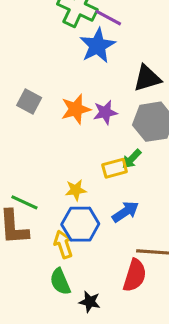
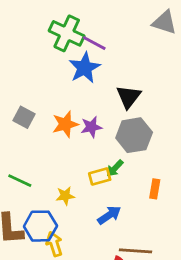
black triangle: (147, 78) -> (129, 97), turned -36
green line: (24, 202) -> (20, 181), moved
blue hexagon: (80, 224) -> (40, 226), moved

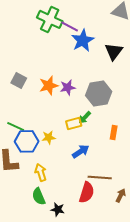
blue star: (85, 68) -> (83, 40), moved
black triangle: (129, 97) -> (114, 51), moved
blue hexagon: (40, 226) -> (27, 141), moved

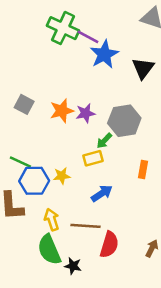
green arrow: (85, 117) -> (104, 141), moved
brown line: (100, 177) -> (85, 226), moved
green semicircle: (39, 196) -> (49, 250), size x1.4

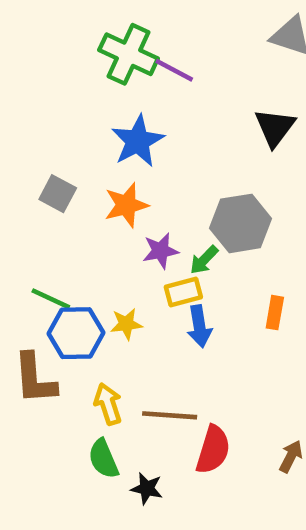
blue star: (104, 54) -> (138, 141), moved
purple star: (85, 113) -> (161, 251), moved
blue arrow: (102, 193) -> (199, 326), moved, turned 115
green semicircle: (49, 250) -> (103, 459), size x0.7

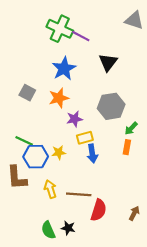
black triangle: (275, 127) -> (108, 62), moved
green arrow: (204, 260) -> (131, 128), moved
green semicircle: (103, 459) -> (48, 230), moved

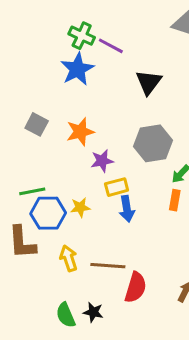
green cross: (60, 29) -> (82, 36), size x0.7
blue star: (64, 69) -> (77, 69), moved
green line: (24, 141) -> (32, 191), turned -36

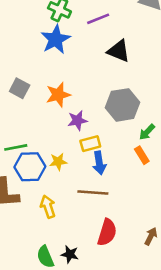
purple line: (111, 46) -> (98, 19), moved, turned -50
black triangle: (149, 82) -> (119, 51), turned -45
orange rectangle: (175, 200) -> (142, 155), turned -42
brown line: (108, 266) -> (93, 192), moved

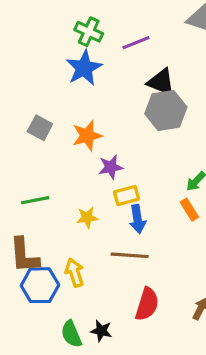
gray hexagon: (123, 105) -> (166, 110), moved
blue hexagon: (30, 167) -> (40, 285), moved

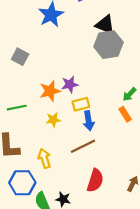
orange star: (87, 136) -> (50, 91), moved
brown line: (130, 255) -> (83, 146), turned -30
blue hexagon: (40, 285) -> (22, 183), moved

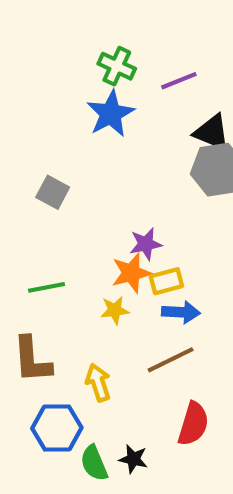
orange star: (50, 91) -> (131, 273), moved
blue arrow: (89, 121) -> (181, 312), turned -78

